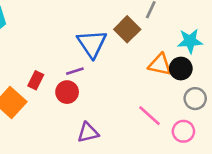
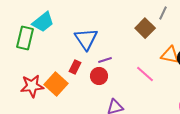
blue triangle: (92, 44) -> (86, 39), moved
pink line: (149, 116) -> (145, 74), moved

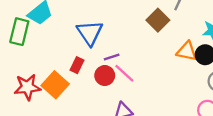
pink line: (145, 74) -> (124, 73), moved

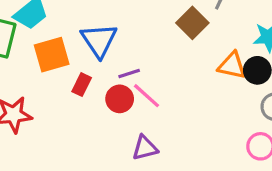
orange square: (55, 85) -> (52, 55), moved, turned 32

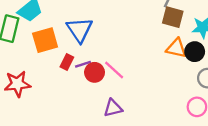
brown square: (192, 23) -> (173, 17), moved, turned -30
purple line: (129, 74) -> (83, 64), moved

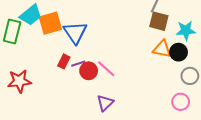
orange square: (45, 40) -> (50, 23), moved
purple triangle: (113, 108) -> (105, 103), turned -30

